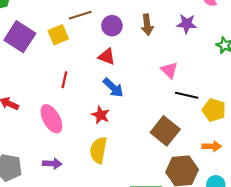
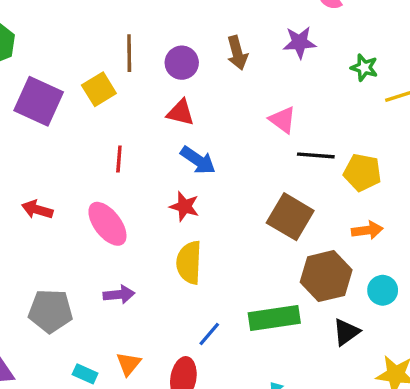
brown line: (80, 15) -> (129, 53), turned -65

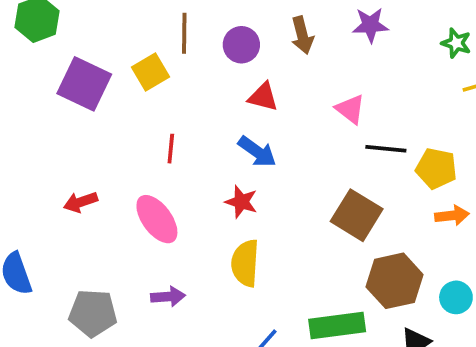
green star: (364, 68) -> (456, 43), moved
red triangle: (181, 113) -> (263, 97), moved
red arrow: (37, 210) -> (81, 202), turned -36
orange arrow: (367, 230) -> (452, 216), moved

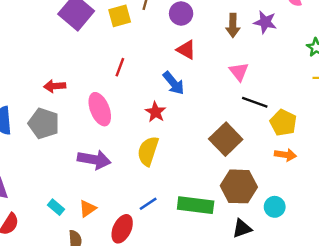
brown arrow: (302, 35) -> (233, 25), moved
purple arrow: (168, 297) -> (94, 160), size x1.5
gray pentagon: (93, 313) -> (44, 123), moved

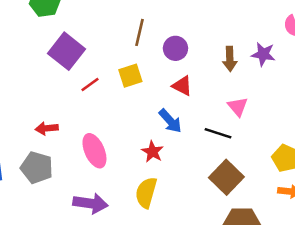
yellow square: (120, 16) -> (130, 76), moved
red line: (120, 67) -> (90, 84), moved, turned 36
black line: (255, 102) -> (218, 133), moved

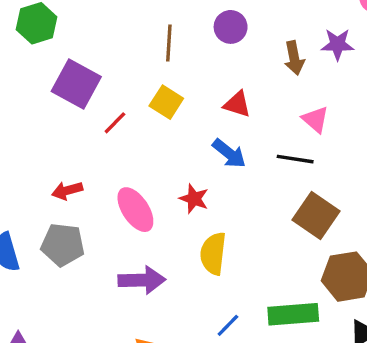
purple circle: (175, 48) -> (231, 27), moved
yellow square: (130, 76) -> (166, 102), turned -30
red star: (153, 152) -> (194, 199), moved

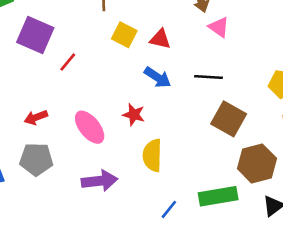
yellow square: (166, 102) -> (124, 35), moved
pink triangle: (315, 119) -> (219, 27), moved

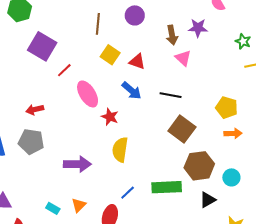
pink ellipse: (90, 127) -> (88, 94), moved

